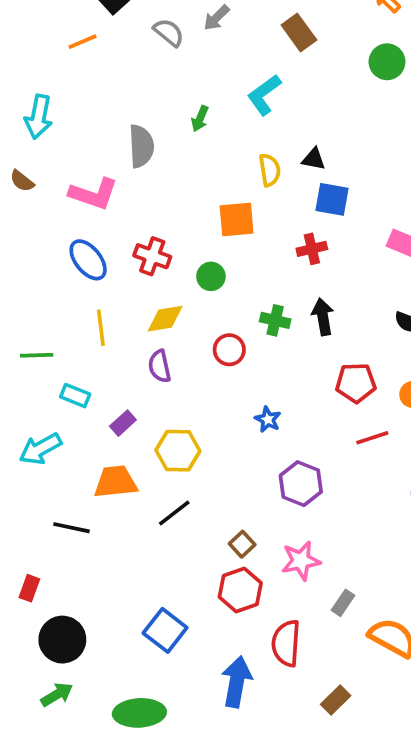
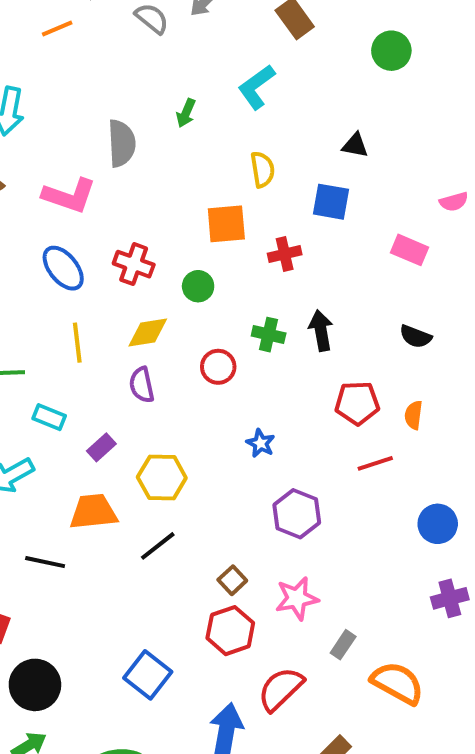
black triangle: (314, 159) -> (355, 145), moved
red cross: (312, 249) -> (285, 254), moved
red semicircle: (286, 643) -> (281, 689), turned 42

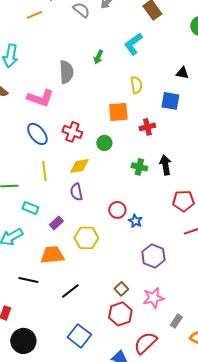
red circle: (218, 367) -> (117, 210), moved
black line: (158, 546) -> (70, 291), moved

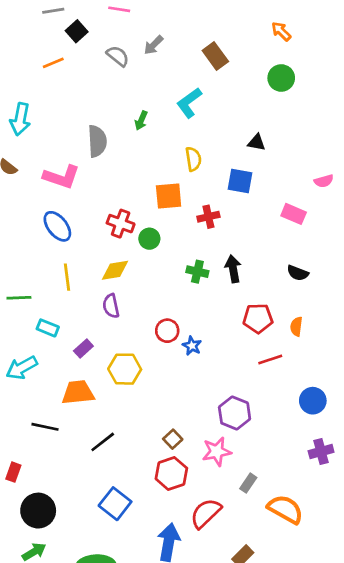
red cross: (72, 132) -> (121, 224), moved
purple hexagon: (153, 256) -> (235, 413), moved

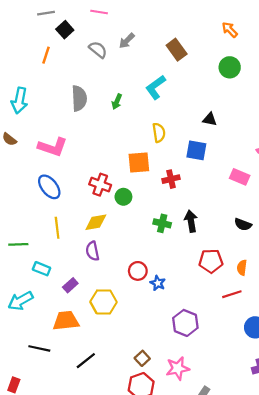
orange line: (53, 63) -> (46, 55), turned -49
gray semicircle: (97, 141) -> (79, 98), moved
red line: (270, 359) -> (232, 294), moved
purple hexagon: (235, 413) -> (185, 323), moved

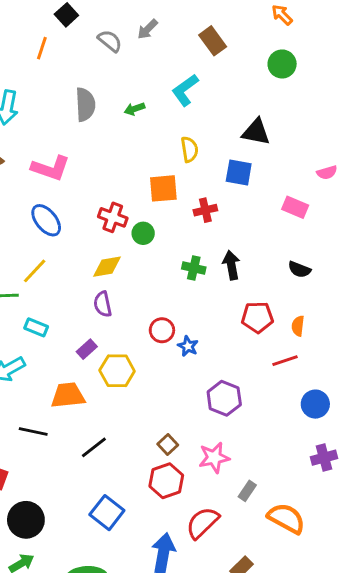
green arrow: (117, 102) -> (134, 109), turned 48
black triangle: (210, 119) -> (256, 132), size x1.5
yellow line: (57, 228) -> (35, 271), moved, turned 50
purple rectangle: (70, 285) -> (87, 349), moved

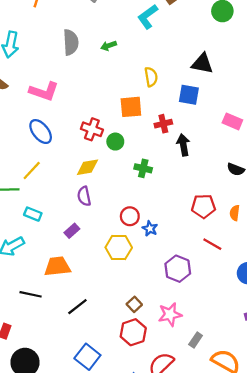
cyan L-shape: (185, 90) -> (148, 17), moved
black arrow: (231, 265) -> (183, 145), moved
green cross: (194, 268) -> (143, 168), moved
red line: (285, 361) -> (212, 244), moved, turned 48
yellow hexagon: (117, 371) -> (119, 247), moved

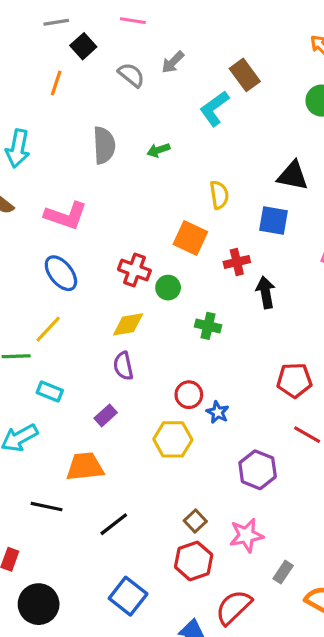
orange square: (131, 107) -> (190, 238), turned 30

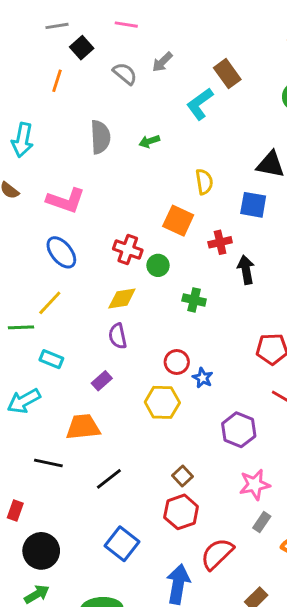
pink star: (246, 535) -> (255, 485), moved

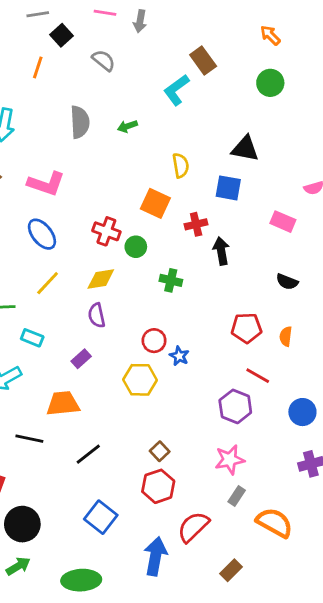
gray arrow: (162, 62) -> (140, 21), moved, turned -35
yellow line: (50, 303) -> (48, 283), moved
purple hexagon: (239, 430) -> (235, 406), moved

